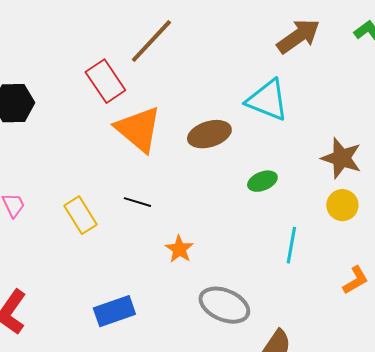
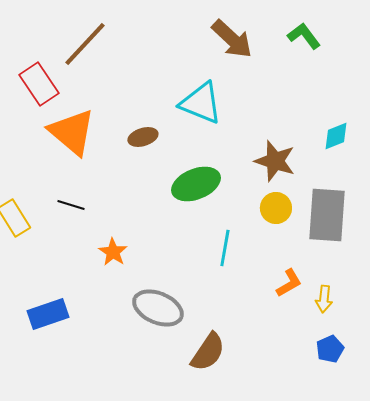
brown arrow: (298, 36) -> (232, 39), turned 78
brown ellipse: (209, 134) -> (143, 137), size x0.7
green ellipse: (262, 181) -> (196, 184), size x1.6

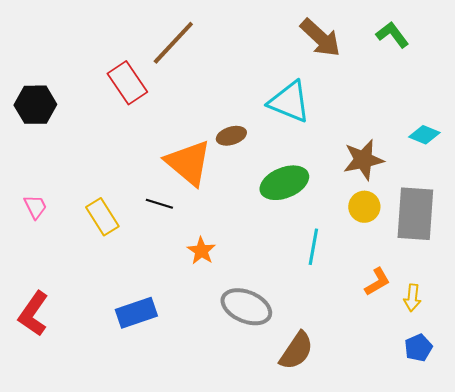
orange triangle: (72, 132) -> (188, 163), moved
cyan diamond: (336, 136) -> (424, 135), turned 44
brown star: (275, 161) -> (363, 160), turned -30

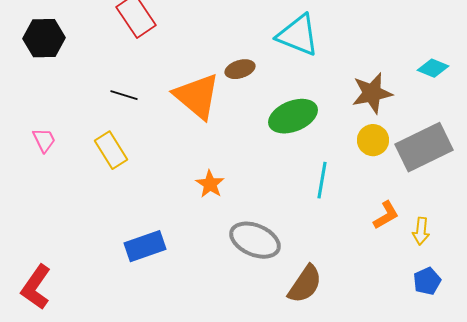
black line: (159, 204) -> (124, 95), moved
gray rectangle: (415, 214) -> (424, 147), turned 60
red L-shape: (33, 314) -> (36, 287), moved

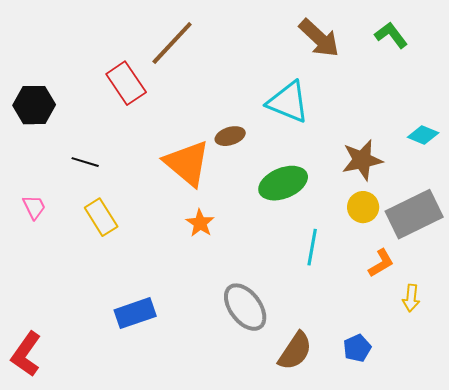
black line: (124, 95) -> (85, 162), moved
orange star: (210, 184) -> (200, 223), moved
orange L-shape: (386, 215) -> (381, 263), moved
gray ellipse: (255, 240) -> (245, 307), turned 30
blue pentagon: (427, 281) -> (357, 348), moved

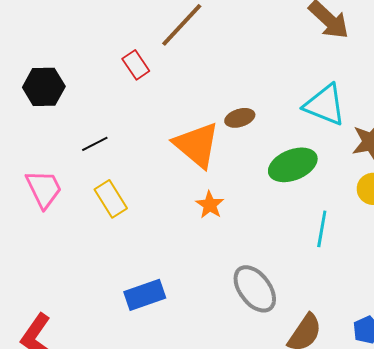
red rectangle: (126, 83) -> (136, 65), size x0.7
cyan triangle: (288, 102) -> (325, 105), moved
black line: (85, 162) -> (95, 144), turned -44
pink trapezoid: (34, 207) -> (44, 189), size x1.6

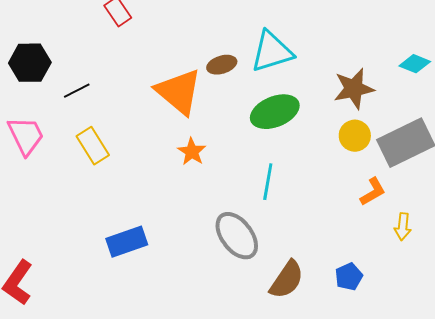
black hexagon: (44, 87) -> (30, 63), moved
cyan triangle: (325, 105) -> (272, 52), moved, turned -39
cyan line: (322, 229) -> (268, 182), moved

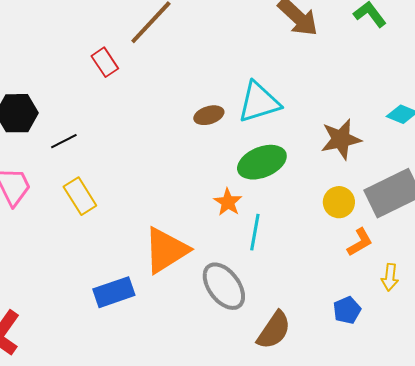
orange triangle: (179, 92) -> (166, 250), moved, turned 48
yellow circle: (355, 136) -> (339, 202), moved
orange star: (192, 152) -> (228, 202), moved
blue pentagon: (349, 277) -> (347, 310), moved

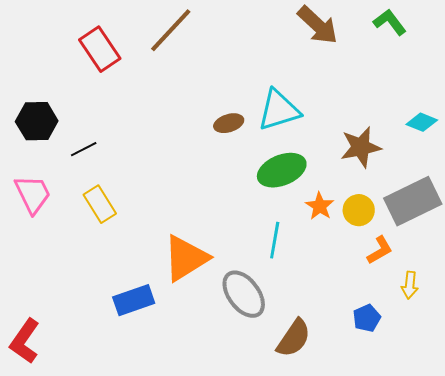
red rectangle: (105, 62) -> (100, 49), moved, size x1.5
orange star: (228, 202) -> (320, 206), moved

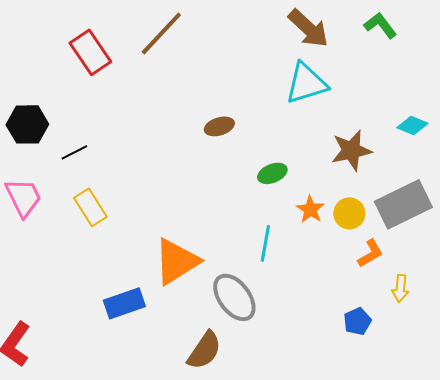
cyan triangle: (279, 110) -> (306, 83), moved
green ellipse: (282, 170) -> (272, 173), size x0.6
brown semicircle: (294, 338) -> (204, 350), moved

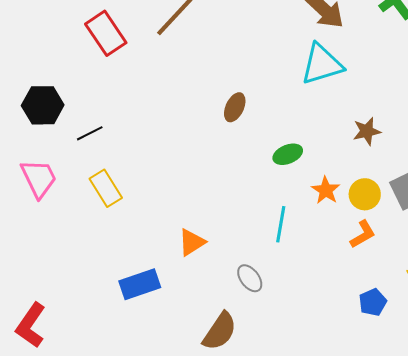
brown ellipse: (219, 126) -> (235, 107), turned -48
brown star: (351, 150) -> (367, 131), size x0.7
orange L-shape: (370, 253) -> (363, 234), moved
orange triangle: (176, 261) -> (192, 242), size x0.6
gray ellipse: (234, 297) -> (250, 278), size x0.6

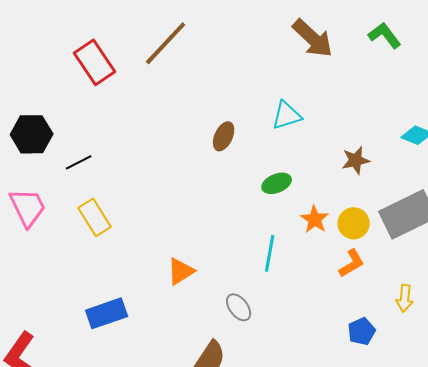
cyan triangle: (322, 64) -> (287, 115), moved, size x0.7
blue rectangle: (140, 284) -> (107, 313), moved

